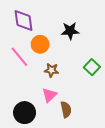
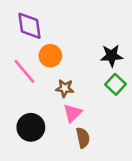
black star: (70, 31) -> (112, 56), moved
pink triangle: (49, 95) -> (73, 113), moved
black circle: (25, 113) -> (31, 127), moved

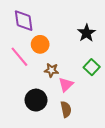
black star: (112, 56) -> (87, 33), moved, turned -30
pink triangle: (73, 113) -> (66, 85), moved
black circle: (31, 127) -> (36, 100), moved

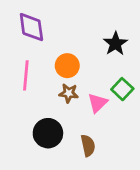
orange circle: (40, 44) -> (67, 66), moved
pink line: (19, 57) -> (26, 75), turned 45
pink triangle: (66, 85) -> (98, 103), moved

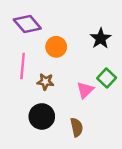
purple diamond: (31, 27) -> (27, 24), turned -32
orange circle: (67, 66) -> (56, 47), moved
brown star: (69, 93) -> (45, 82), moved

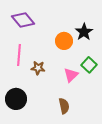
orange circle: (56, 47) -> (64, 41), moved
black circle: (42, 116) -> (16, 99), moved

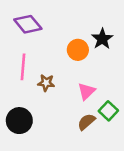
green square: (89, 65) -> (108, 111), moved
brown semicircle: (64, 106) -> (86, 122), moved, turned -119

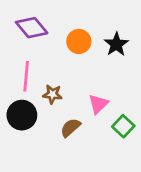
orange circle: (78, 50) -> (79, 41), moved
black circle: (19, 121) -> (22, 115), moved
brown semicircle: (86, 122) -> (70, 128), moved

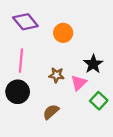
black star: (116, 44) -> (93, 64), moved
brown star: (52, 94) -> (56, 75), moved
brown semicircle: (70, 128) -> (51, 112), moved

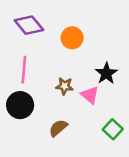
pink triangle: (79, 83) -> (90, 95), turned -35
green square: (99, 101) -> (113, 129), moved

